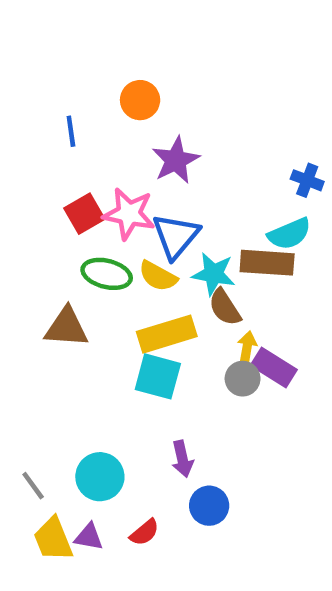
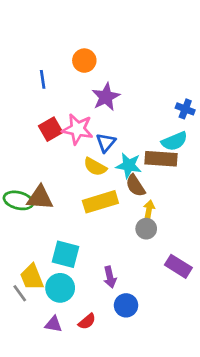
blue triangle: (176, 236) -> (106, 143), size x0.7
green ellipse: (107, 274) -> (18, 200), moved
purple rectangle: (274, 367) -> (178, 266), moved
cyan square: (158, 376) -> (65, 254), moved
yellow trapezoid: (53, 539) -> (32, 277), moved

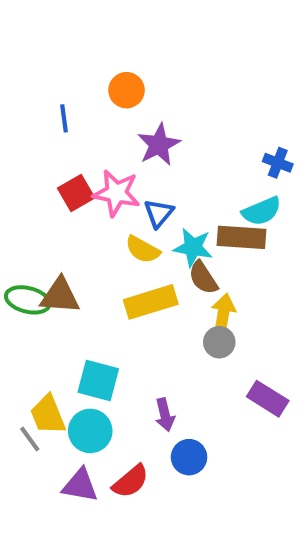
yellow arrow: (149, 210) -> (223, 314), size x1.4
red semicircle: (87, 321) -> (131, 481), size x1.4
purple triangle: (53, 324) -> (80, 485), size x1.4

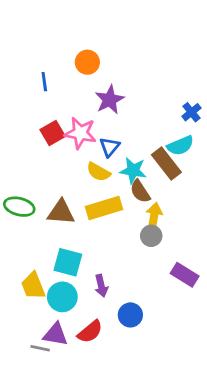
blue cross: (278, 163) -> (191, 112), turned 30
brown rectangle: (241, 237) -> (166, 164), turned 48
brown triangle: (60, 296) -> (61, 212), moved
purple arrow: (165, 415) -> (101, 286), moved
gray line: (30, 439) -> (40, 348), moved, turned -42

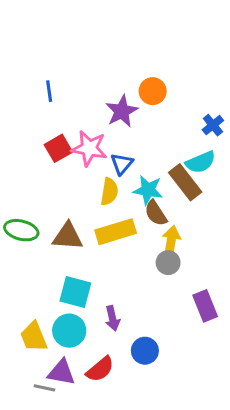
orange circle: (87, 62) -> (153, 91), moved
yellow semicircle: (98, 172) -> (109, 192), turned -110
purple rectangle: (185, 275) -> (205, 306), turned 36
yellow trapezoid: (33, 286) -> (34, 337), moved

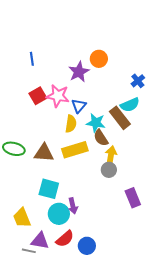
cyan circle: (69, 331) -> (59, 214), moved
blue circle: (145, 351) -> (87, 246), moved

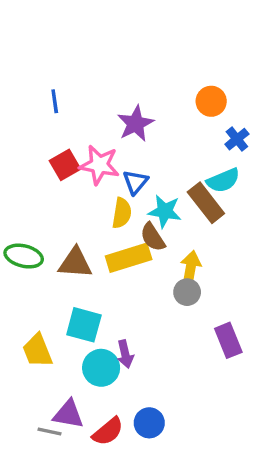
orange circle: (99, 59) -> (211, 101), moved
brown semicircle: (101, 138) -> (153, 237), moved
yellow trapezoid: (22, 218) -> (37, 351), moved
red semicircle: (65, 239) -> (108, 431), moved

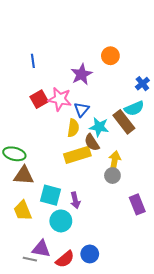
orange circle: (211, 101) -> (110, 56), moved
brown triangle: (75, 263) -> (24, 176), moved
purple arrow: (125, 354) -> (75, 200), moved

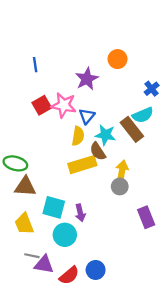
gray line: (30, 259) -> (32, 256), moved

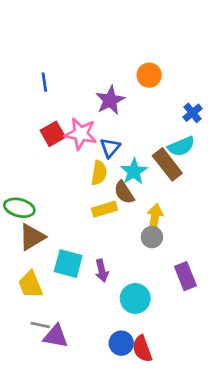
cyan star: (105, 135) -> (134, 171), turned 30
yellow rectangle: (82, 165) -> (104, 209), size x0.7
brown triangle: (25, 186) -> (32, 237), turned -35
cyan circle: (65, 235) -> (135, 298), moved
red semicircle: (69, 275) -> (142, 349), moved, turned 110

